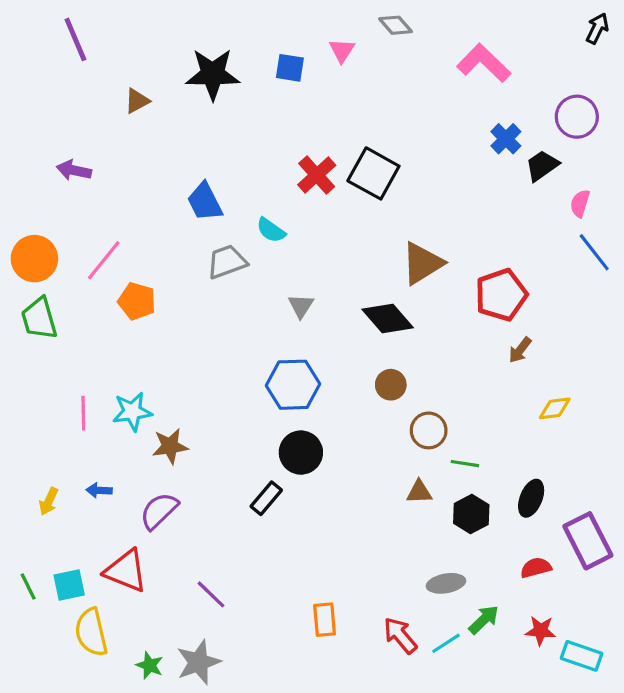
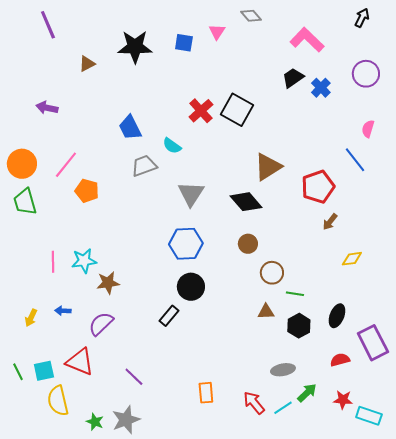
black arrow: (597, 28) -> (362, 18), moved
black trapezoid: (542, 166) -> (293, 78), moved
blue line: (594, 252) -> (355, 160), moved
gray triangle: (301, 306) -> (191, 194), size x1.6

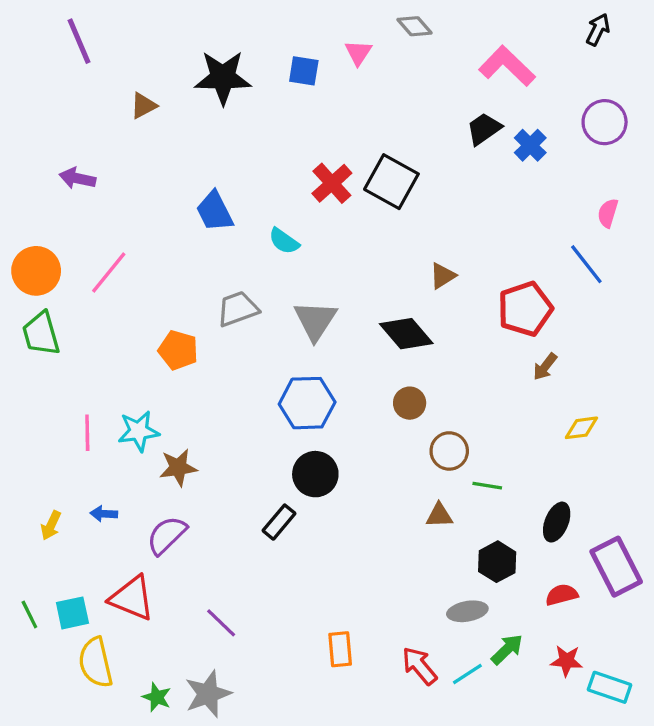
gray trapezoid: (144, 166) -> (238, 309), moved
brown triangle: (268, 167) -> (443, 276), size x0.6
orange pentagon: (87, 191) -> (178, 350), moved
black hexagon: (299, 326) -> (497, 562), moved

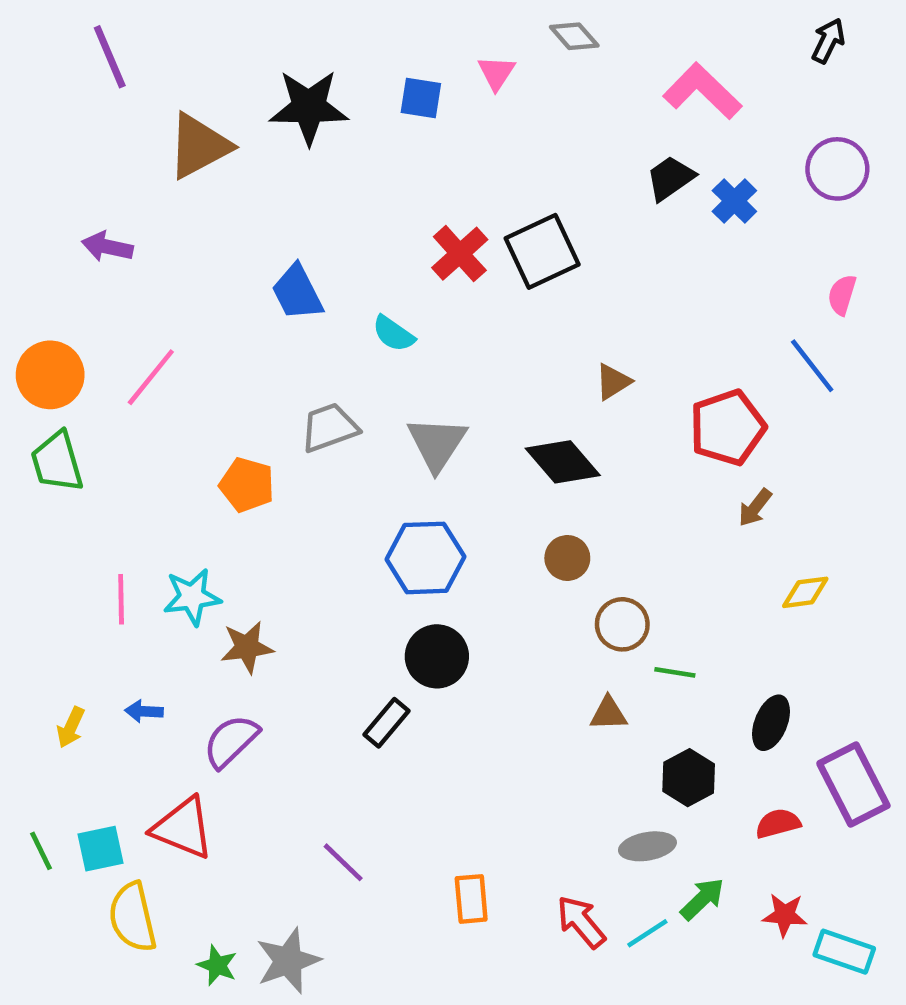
brown triangle: (144, 106) -> (199, 146), size x1.8
black square: (391, 182) -> (542, 251), turned 36
purple line: (221, 623) -> (343, 862), moved

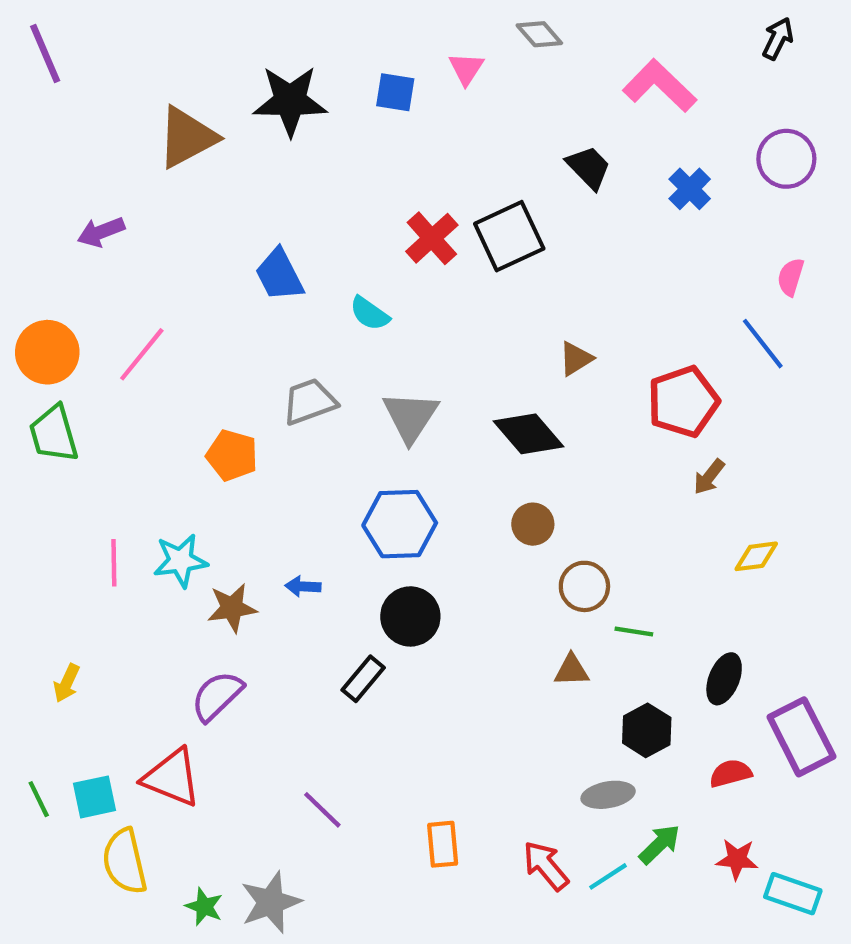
purple line: (110, 57) -> (45, 54), moved
black trapezoid: (670, 178) -> (589, 167), moved, turned 81
purple arrow: (107, 247) -> (101, 232), turned -33
blue arrow: (144, 711) -> (303, 586), moved

